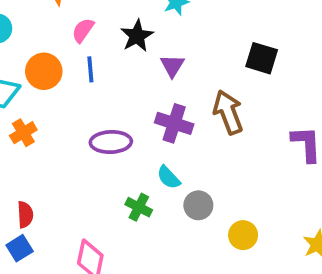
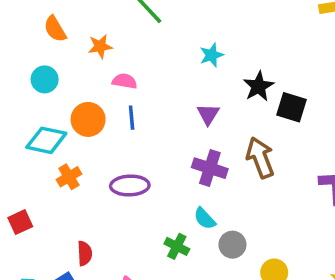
pink semicircle: (83, 30) -> (125, 81), turned 65
black star: (137, 36) -> (259, 86), moved
purple ellipse: (111, 142) -> (130, 186), moved
red semicircle: (25, 215) -> (85, 253), moved

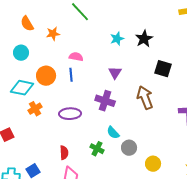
pink semicircle: (125, 81) -> (76, 57), moved
black star: (259, 86) -> (144, 39), moved
purple cross: (210, 168) -> (105, 101), moved
red semicircle: (85, 253) -> (64, 153), moved

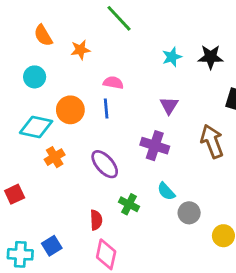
black star: (144, 39) -> (211, 57), turned 30
purple ellipse: (70, 114) -> (105, 164), turned 50
green cross: (97, 149) -> (129, 204), moved

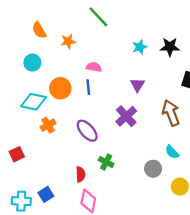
purple cross: (155, 146) -> (126, 116), turned 30
cyan semicircle: (166, 191) -> (172, 152), moved

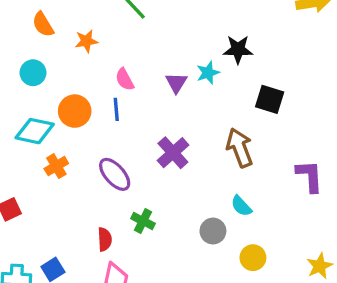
cyan star: (140, 47) -> (208, 73), moved
pink semicircle: (94, 67) -> (125, 79), turned -128
purple triangle: (137, 85) -> (176, 83), moved

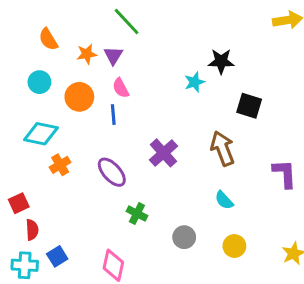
purple triangle: (176, 83) -> (113, 55), moved
orange circle: (75, 111) -> (79, 97), moved
gray circle: (213, 231) -> (184, 237), moved
red semicircle: (105, 239) -> (32, 230), moved

